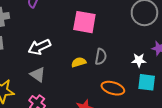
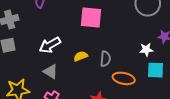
gray semicircle: (101, 57) -> (105, 59), moved
yellow semicircle: (79, 62) -> (81, 56), moved

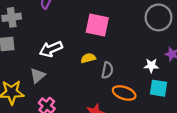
yellow semicircle: (81, 56) -> (88, 58), moved
gray triangle: (51, 72) -> (38, 76), moved, turned 42

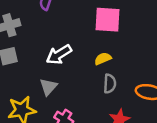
gray semicircle: (107, 70) -> (110, 84), moved

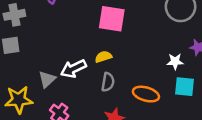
white arrow: (59, 54) -> (73, 69), moved

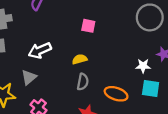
pink square: (112, 19) -> (88, 26), size x0.6
white arrow: (73, 69) -> (40, 50), moved

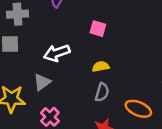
pink square: (88, 26) -> (98, 29), moved

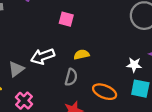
white arrow: (57, 53) -> (43, 56), moved
yellow semicircle: (101, 67) -> (82, 55), moved

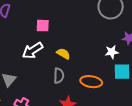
yellow semicircle: (82, 55) -> (63, 54), turned 56
white arrow: (43, 56) -> (33, 50), moved

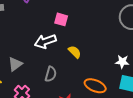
gray semicircle: (59, 76) -> (51, 74), moved

